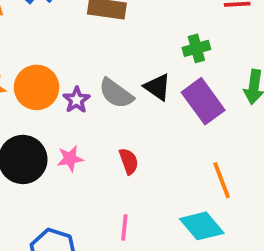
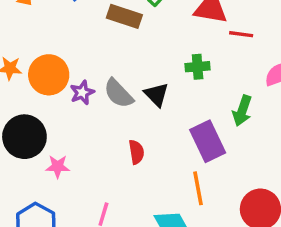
purple rectangle: (203, 101) -> (208, 141), moved
pink star: (70, 159) -> (58, 167), moved
red semicircle: (129, 161) -> (136, 152), moved

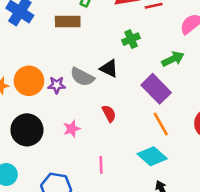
purple star: (82, 93) -> (57, 85), turned -30
green arrow: (242, 111) -> (173, 59), turned -115
pink star: (58, 167) -> (72, 129), moved

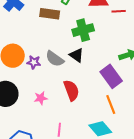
green cross: (131, 39) -> (83, 30), moved, size x1.5
red semicircle: (109, 113) -> (71, 90), size x1.5

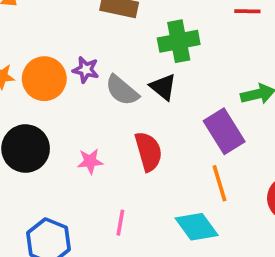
purple star: (34, 62) -> (86, 70), moved

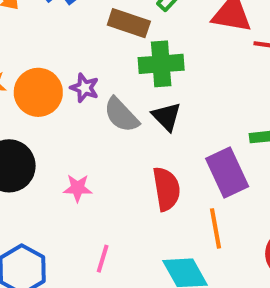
green cross: (179, 41) -> (161, 64), moved
red semicircle: (148, 151) -> (166, 189), moved

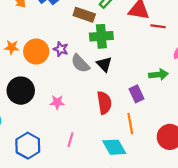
purple rectangle: (227, 173) -> (137, 94), size x0.7

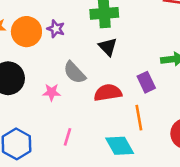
gray semicircle: (80, 63) -> (75, 73), moved
red semicircle: (104, 103) -> (108, 93), turned -90

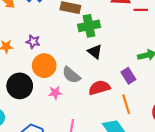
purple star: (56, 29) -> (33, 42), moved
orange circle: (26, 32) -> (44, 66), moved

